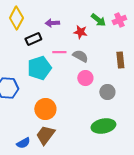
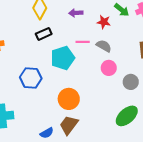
black rectangle: (33, 39) -> (44, 34), moved
green ellipse: (103, 126) -> (127, 116), turned -30

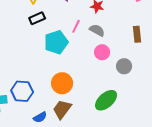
pink line: (83, 42) -> (76, 26), turned -64
blue hexagon: (31, 78) -> (22, 91), moved
green ellipse: (127, 116) -> (106, 100), moved

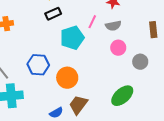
gray semicircle: (97, 30) -> (113, 26), turned 140
orange circle: (62, 83) -> (67, 78), moved
blue hexagon: (22, 91) -> (38, 65), moved

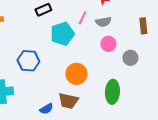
orange circle: (67, 78) -> (76, 74), moved
green ellipse: (122, 96) -> (112, 92), turned -45
brown trapezoid: (78, 105) -> (68, 101), turned -115

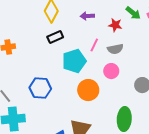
pink circle: (108, 44) -> (111, 71), moved
orange circle: (76, 74) -> (88, 90), moved

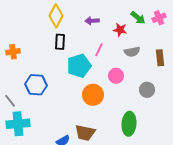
black rectangle: (55, 37) -> (60, 42), turned -63
gray semicircle: (115, 49) -> (132, 52), moved
blue hexagon: (40, 88) -> (36, 85), moved

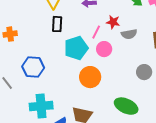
red star: (120, 30) -> (113, 22), moved
pink circle: (116, 76) -> (104, 49), moved
cyan cross: (18, 124) -> (41, 106), moved
green ellipse: (129, 124) -> (126, 106), turned -70

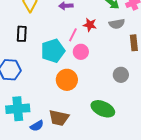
black rectangle: (57, 24) -> (22, 34), moved
gray semicircle: (129, 34) -> (117, 24), moved

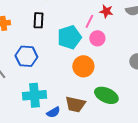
green ellipse: (103, 109) -> (106, 95), moved

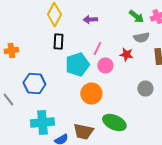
red star: (106, 11) -> (126, 55), moved
black rectangle: (38, 20) -> (58, 42), moved

